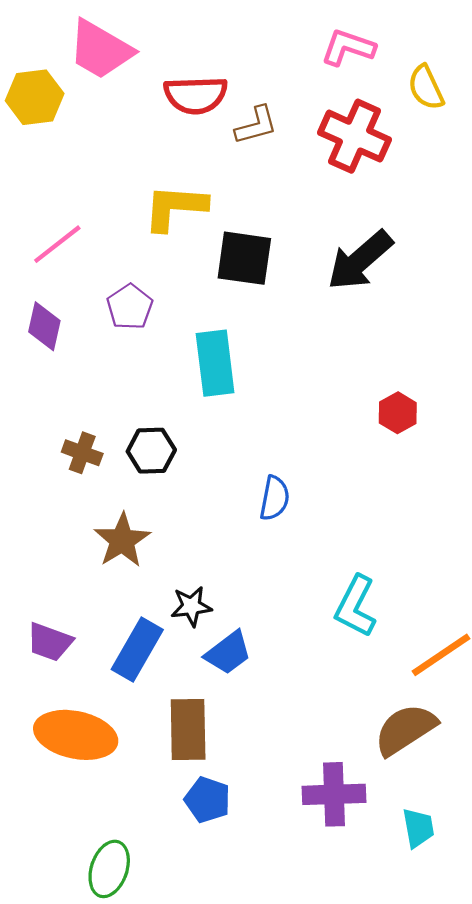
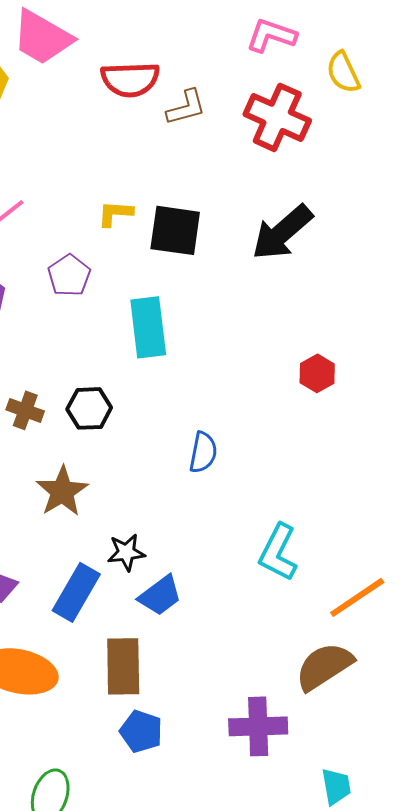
yellow L-shape: (175, 207) -> (115, 213), moved, size x0.6
cyan trapezoid: (418, 828) -> (336, 786), moved

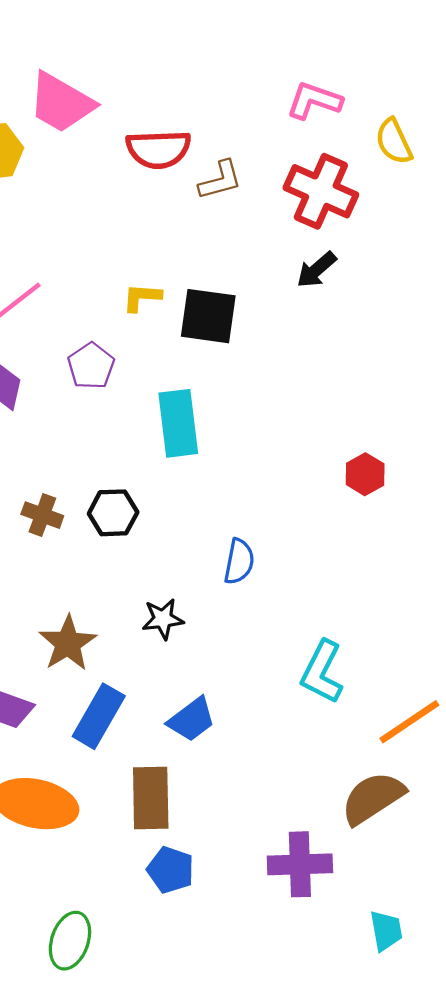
black arrow: (282, 232) -> (316, 270), moved, size x0.6
brown star: (62, 491) -> (68, 643), moved
black star: (126, 552) -> (163, 619), moved

